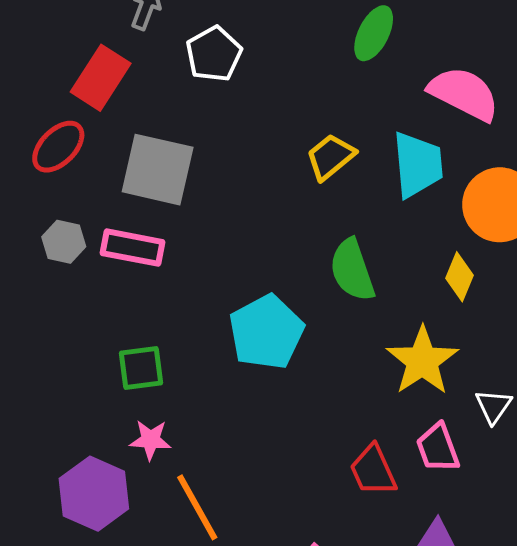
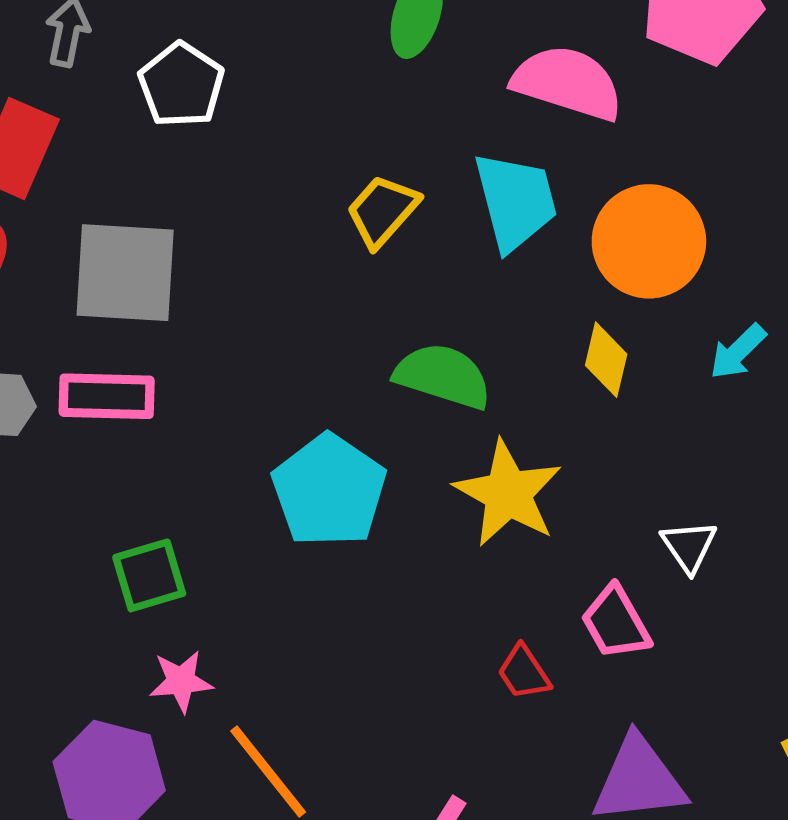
green semicircle: (352, 270) -> (443, 376), turned 136
yellow star: (422, 361) -> (508, 493), moved
red trapezoid: (373, 470) -> (524, 672), size x0.7

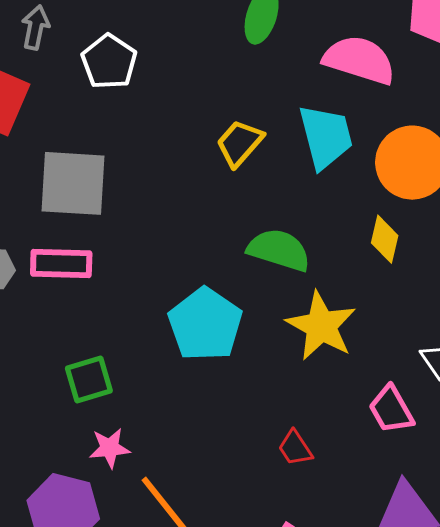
red trapezoid: (524, 672) -> (295, 448), moved

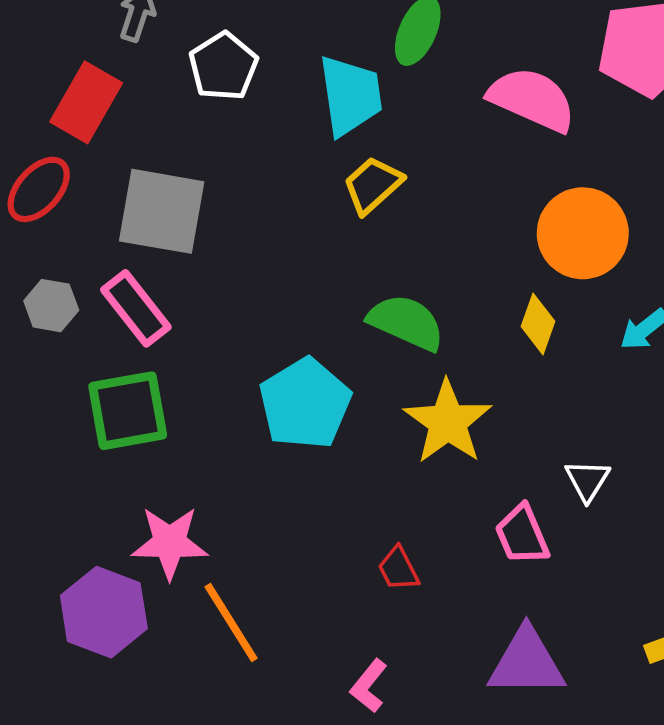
cyan trapezoid: (326, 137) -> (350, 96), moved
pink rectangle: (61, 263) -> (136, 308), turned 44
green square: (89, 379) -> (128, 411), moved, size x1.4
pink star: (110, 448) -> (170, 543), size x1.5

